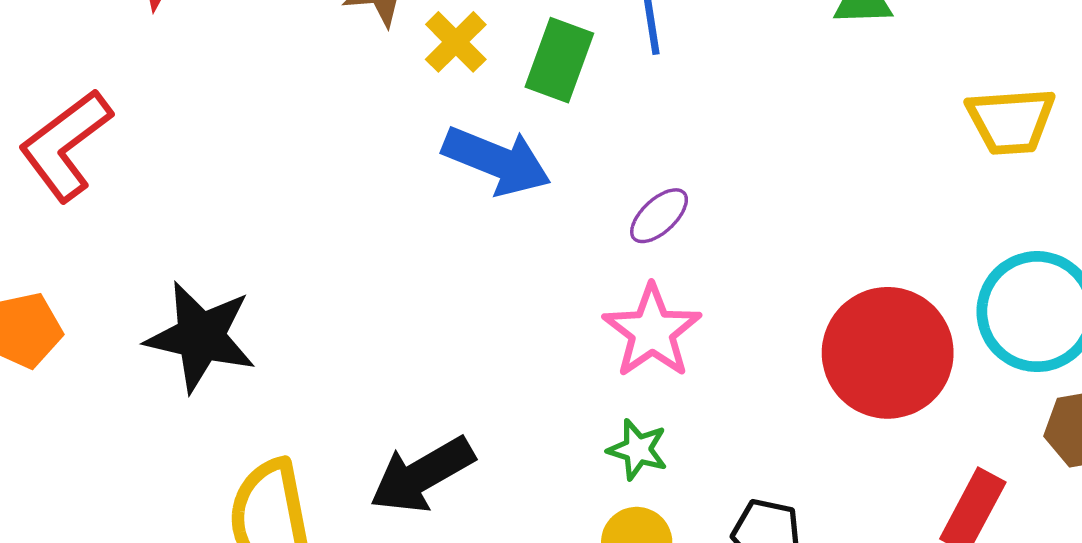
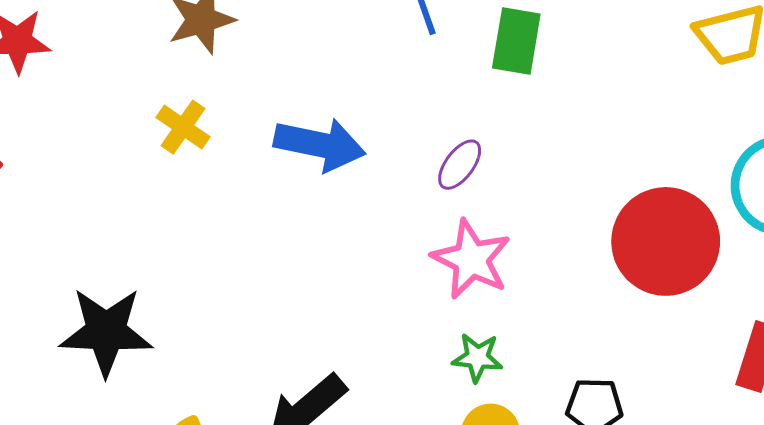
yellow cross: (456, 42) -> (183, 127), moved
green rectangle: (559, 60) -> (516, 41), moved

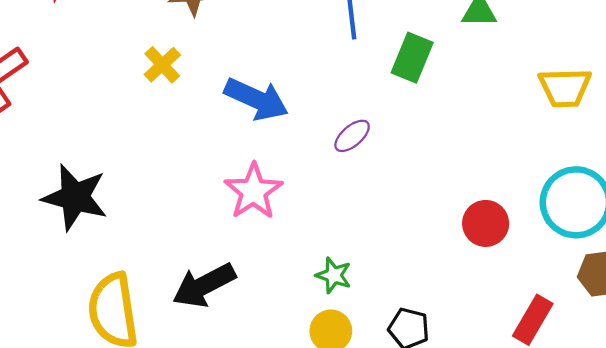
red circle: (666, 241) -> (486, 223), size x0.6
pink star: (471, 259) -> (253, 191), moved

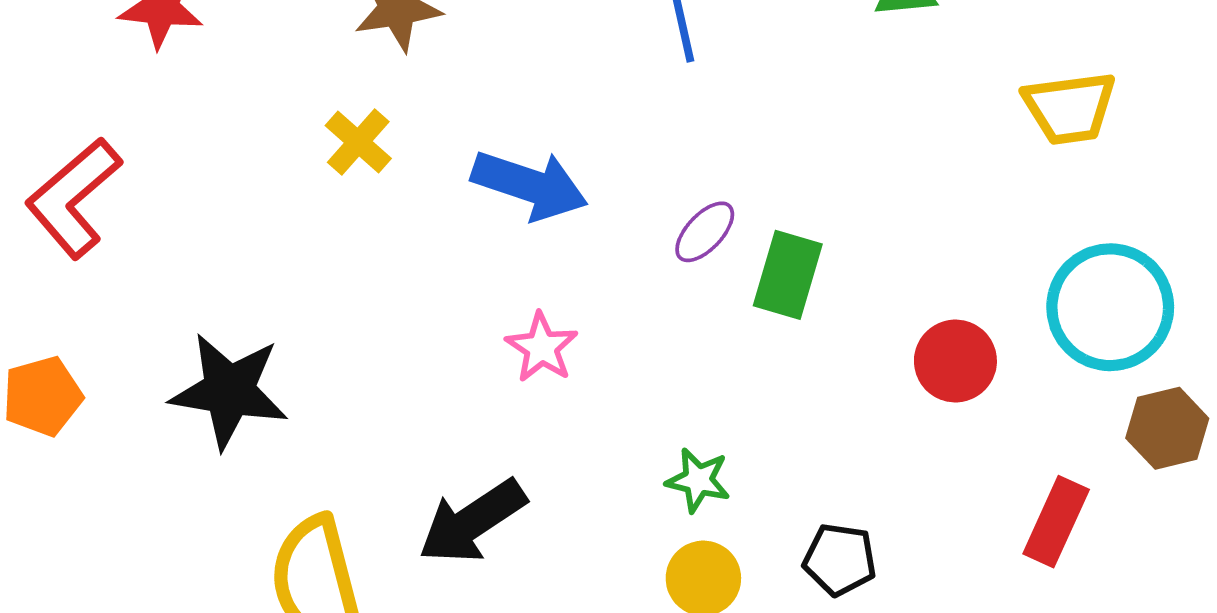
green rectangle: (412, 58) -> (788, 275), moved
pink star: (253, 191) -> (542, 347), size x0.7

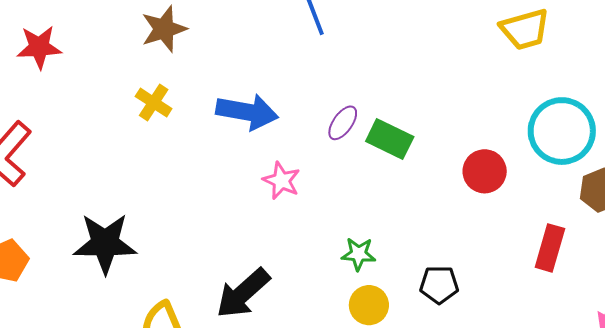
green rectangle: (788, 275) -> (390, 139), turned -72
pink star: (542, 347) -> (281, 181), moved

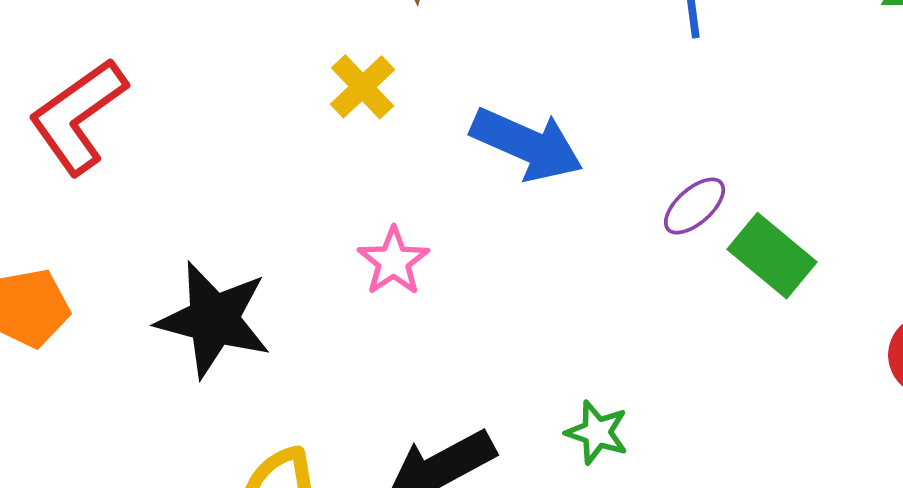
pink star: (281, 181) -> (393, 261), moved
green star: (359, 254) -> (597, 432), moved

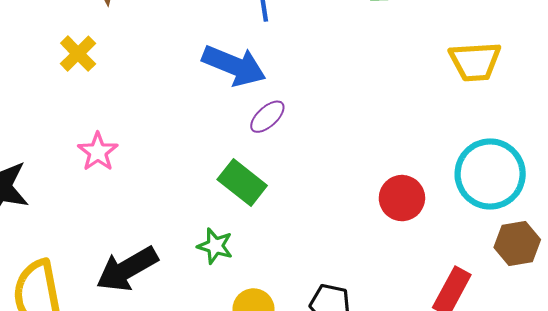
blue arrow: (527, 144) -> (234, 65), moved
green rectangle: (772, 256) -> (242, 183), moved

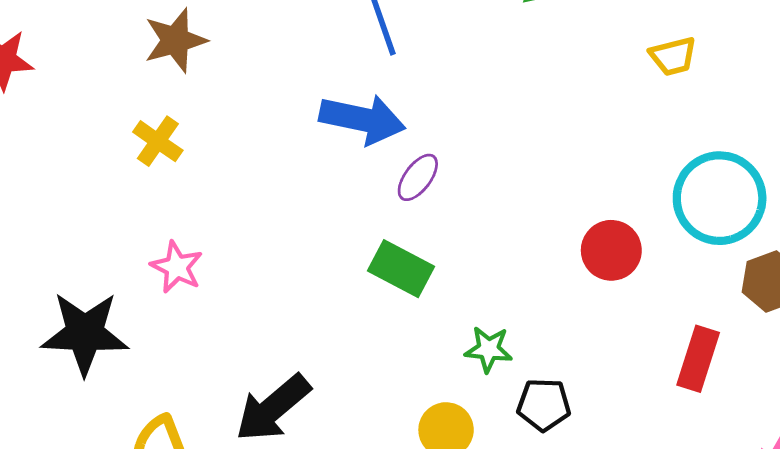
yellow trapezoid: (475, 62) -> (673, 56), size x0.7
pink star: (98, 152) -> (177, 267), moved
green star: (215, 246) -> (489, 349), moved

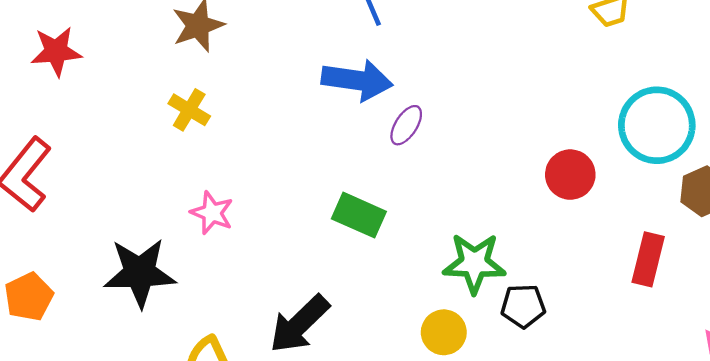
green rectangle: (401, 269) -> (359, 215), moved
green star: (489, 349) -> (474, 263), size x1.6

